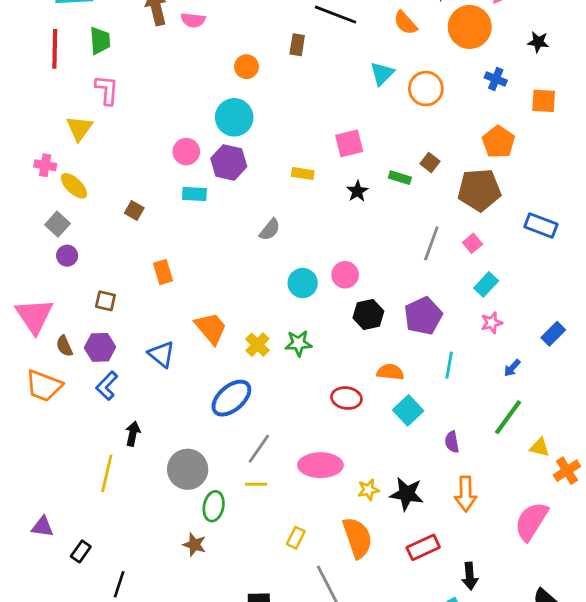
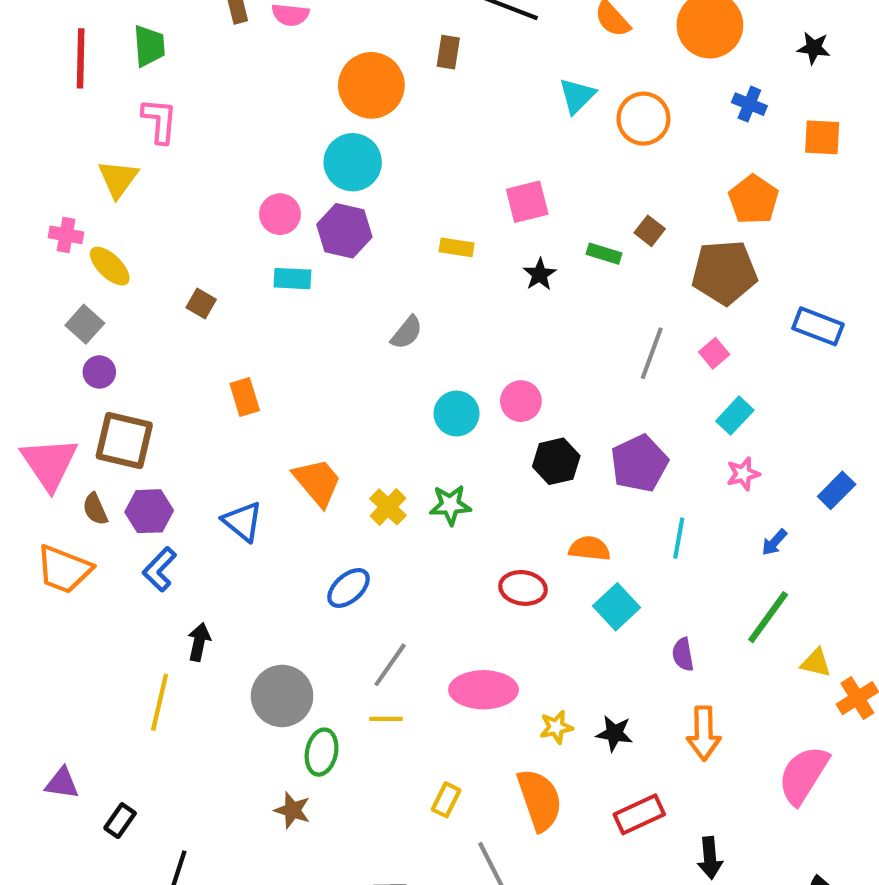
orange circle: (246, 67) -> (371, 85), size x1.8
brown square: (105, 301) -> (124, 441), moved, size x1.8
blue ellipse: (231, 398) -> (349, 588), size x0.7
black star: (407, 494) -> (614, 733), size x0.7

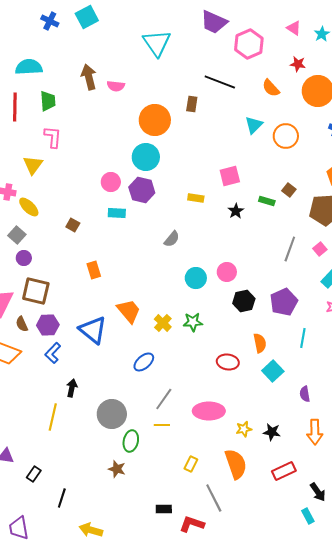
blue triangle: (243, 522) -> (93, 330), size x1.4
orange semicircle: (589, 549) -> (260, 343), turned 72
black arrow: (710, 858) -> (318, 492), turned -30

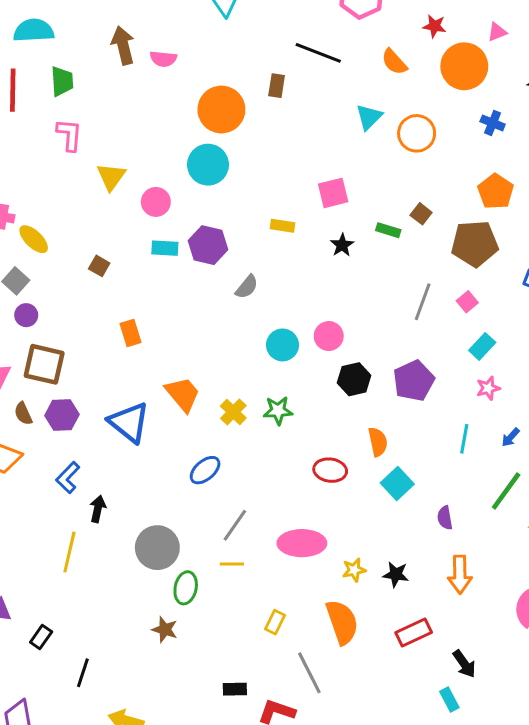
yellow triangle: (33, 165) -> (111, 177), moved
purple hexagon: (142, 190) -> (208, 245), moved
cyan line: (303, 338) -> (464, 439), moved
blue L-shape: (53, 353) -> (68, 478), moved

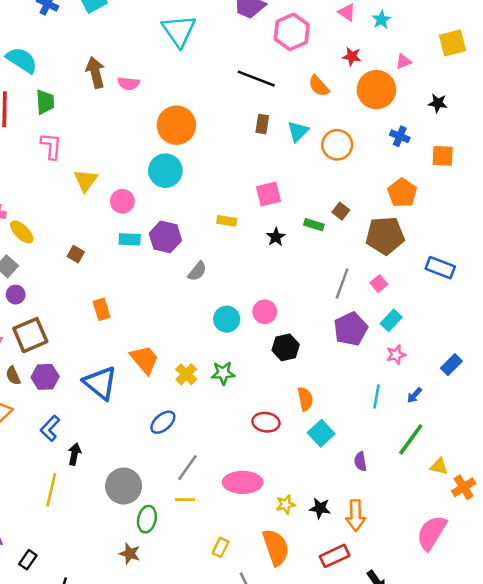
cyan semicircle: (34, 31) -> (22, 60), turned 36
brown rectangle: (277, 86) -> (262, 124), moved
brown square: (44, 364) -> (30, 335), turned -36
purple pentagon: (414, 381) -> (351, 329), moved
orange arrow: (460, 574) -> (356, 515), moved

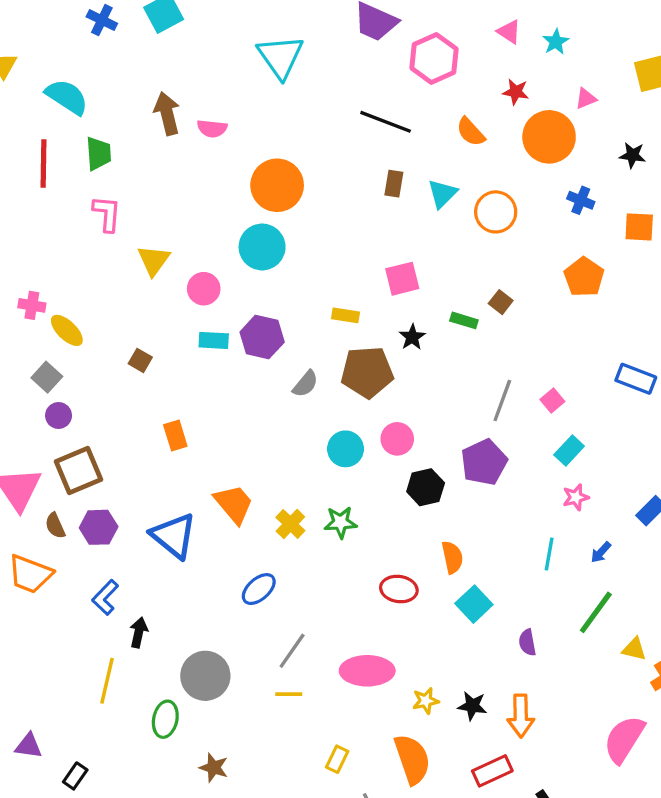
brown pentagon: (385, 236) -> (367, 372), moved
purple pentagon: (351, 329) -> (484, 462), moved
green ellipse: (147, 519) -> (165, 719), moved

